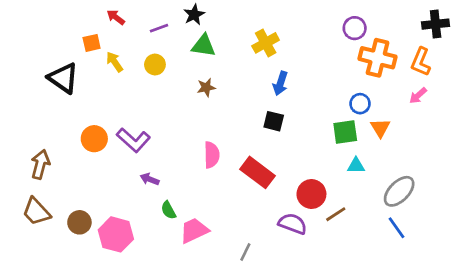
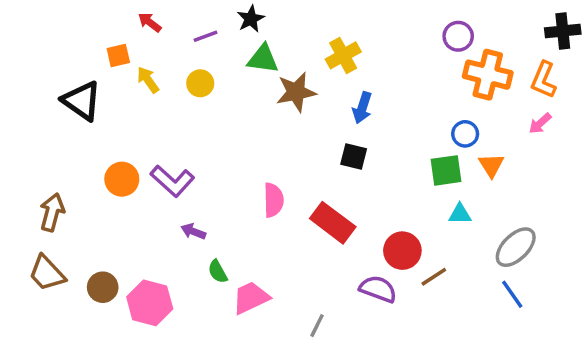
brown star: (206, 87) -> (296, 92), moved, size x1.6

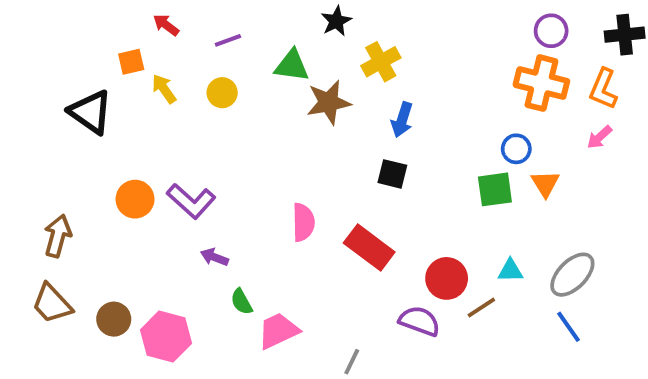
black star: (251, 19) -> (336, 21), moved
purple circle: (458, 36) -> (551, 31), moved
cyan triangle: (460, 214) -> (510, 271), moved

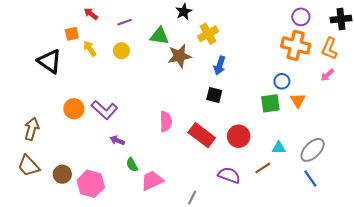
red circle: (447, 278) -> (239, 136), moved

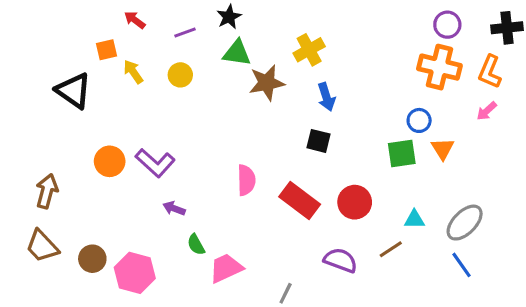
black star: (184, 12) -> (229, 17), moved
blue arrow: (220, 65) -> (326, 97), turned -36

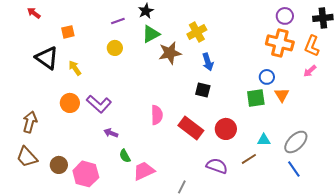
red arrow: (135, 20) -> (34, 13), moved
green triangle: (237, 53) -> (151, 34), turned -36
yellow arrow: (133, 72) -> (75, 68), moved

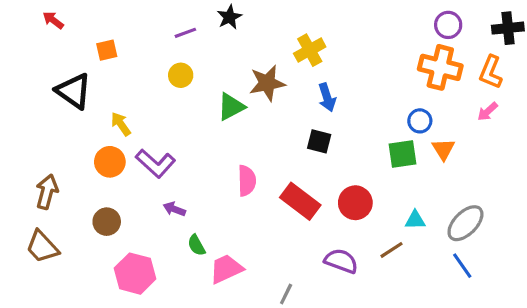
green triangle: (151, 34) -> (231, 107), moved
yellow arrow: (75, 68) -> (121, 124), moved
brown circle: (59, 165) -> (107, 222), moved

